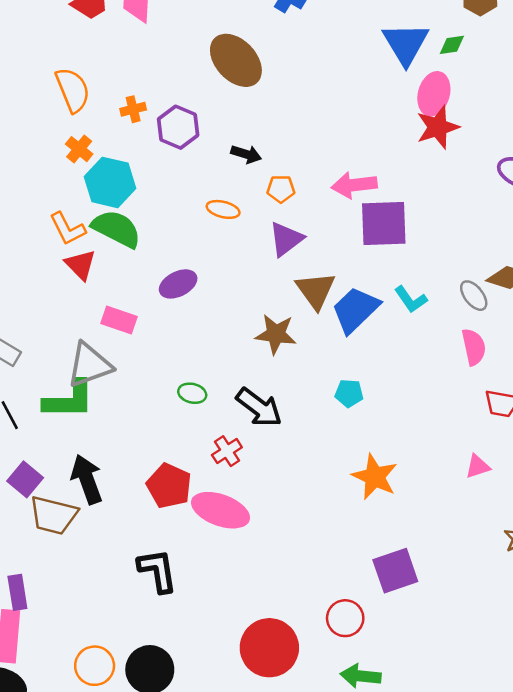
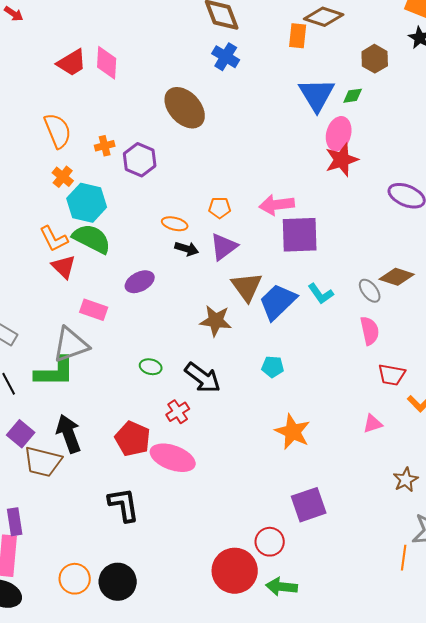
black arrow: (246, 154) -> (187, 249), moved
red circle: (269, 648) -> (235, 571), moved

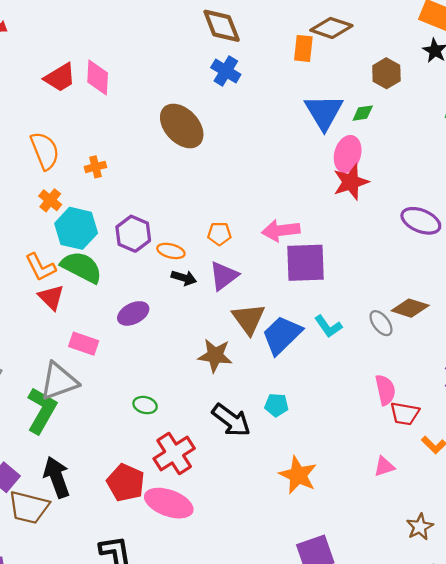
purple hexagon: (140, 160) -> (133, 234), moved
pink semicircle: (370, 331) -> (385, 390), moved
green L-shape: (55, 372) -> (42, 410), turned -60
black arrow: (203, 378) -> (231, 420), moved
red cross: (178, 412) -> (174, 454), size x1.6

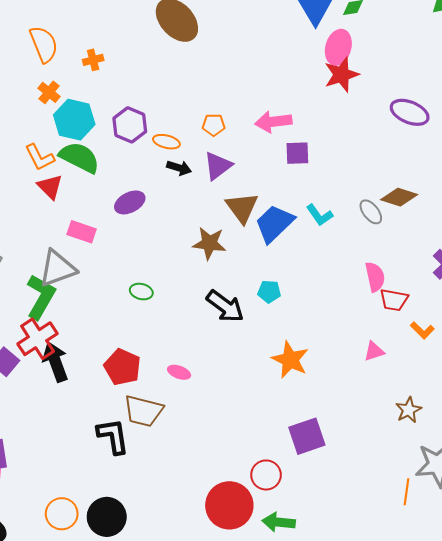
purple square: (306, 263) -> (297, 153), size x0.6
red cross: (174, 454) -> (38, 339), moved
pink ellipse: (169, 503) -> (179, 372), moved, size x0.5
brown trapezoid: (29, 507) -> (143, 411), moved

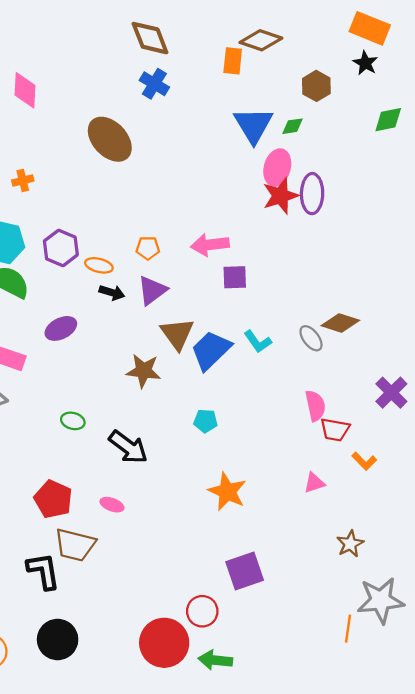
purple ellipse: (410, 112) -> (312, 194), moved, turned 69
black arrow: (225, 306) -> (128, 447), moved
black circle: (107, 517) -> (58, 640), moved

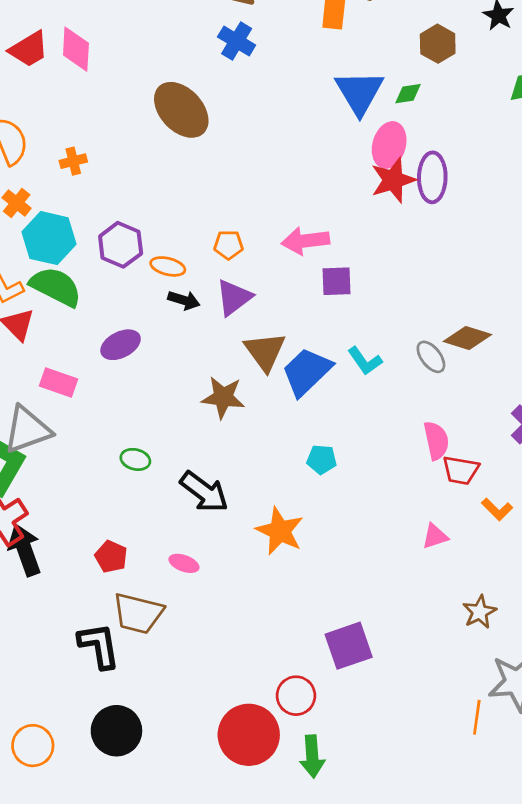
cyan pentagon: (205, 421) -> (322, 459), moved
orange star: (227, 492) -> (280, 531), moved
red pentagon: (53, 499) -> (111, 557), size x0.7
green arrow: (215, 660) -> (312, 756), turned -100

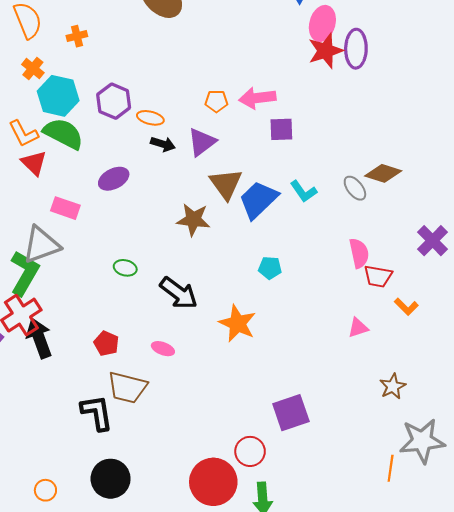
orange pentagon: (228, 245) -> (216, 101), moved
orange circle: (33, 746) -> (45, 490), size x0.7

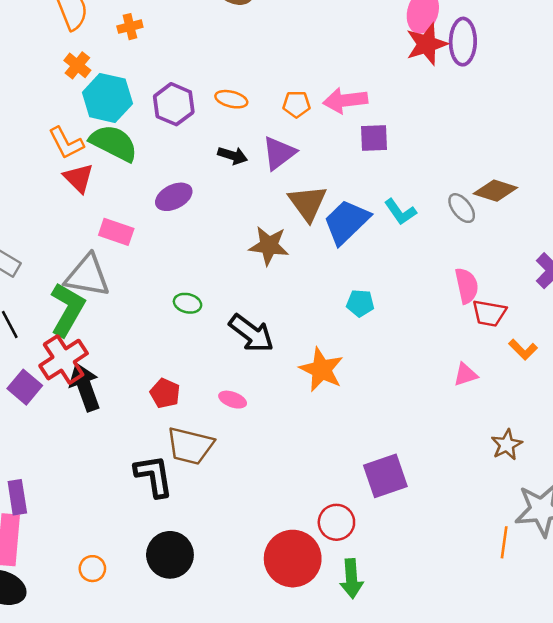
orange ellipse: (150, 118) -> (231, 99), moved
gray triangle: (41, 245) -> (87, 276), turned 30

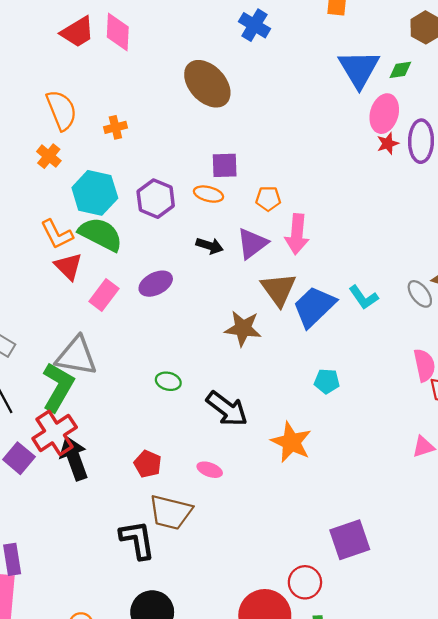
red star: (427, 44) -> (388, 143), size x0.6
orange cross: (77, 65) -> (49, 156), moved
pink arrow: (345, 100) -> (297, 234), moved, turned -78
purple square: (374, 138) -> (225, 165), moved
pink rectangle: (116, 232) -> (104, 295), moved, turned -72

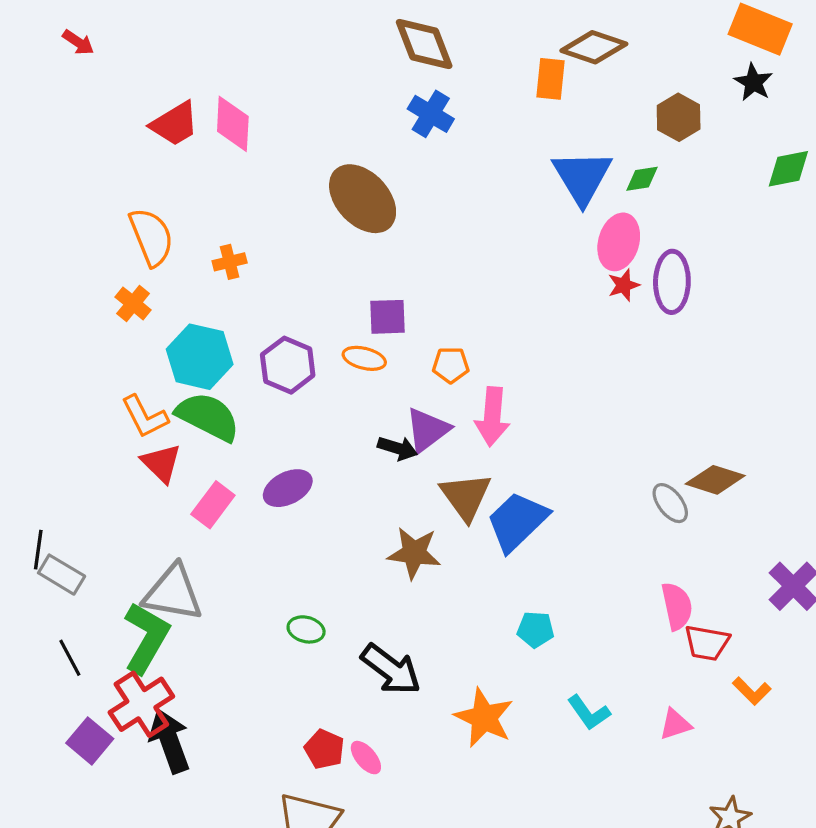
black arrow: (210, 246) -> (398, 448), moved
cyan L-shape: (364, 297) -> (589, 713), moved
red pentagon: (148, 464) -> (324, 749), moved
pink ellipse: (210, 470) -> (366, 758), turned 30

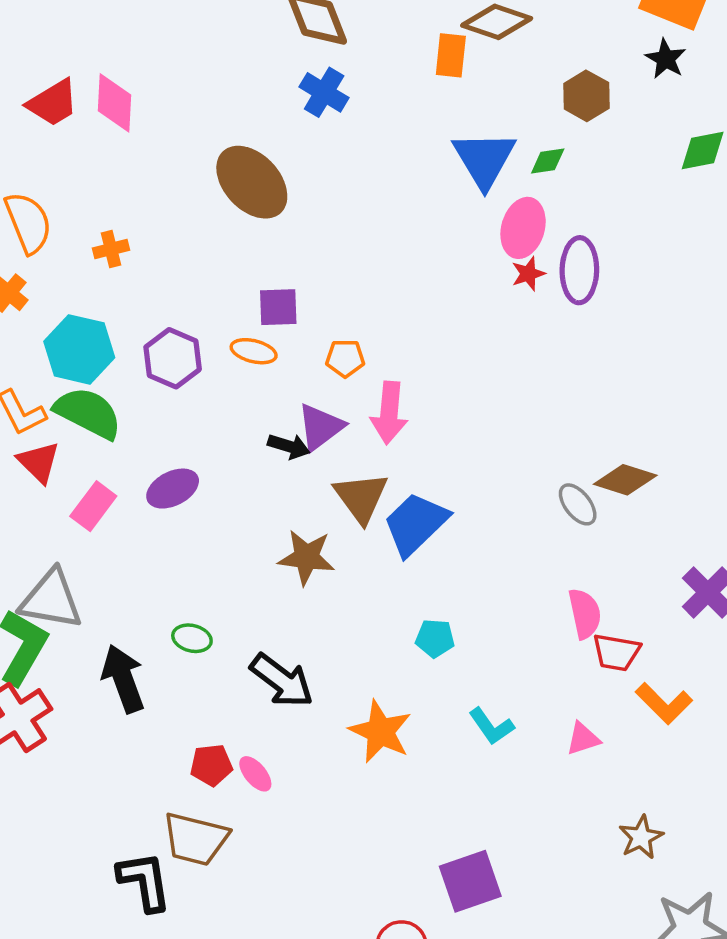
orange L-shape: (752, 691) -> (664, 703), size x1.4
black arrow: (170, 741) -> (123, 679), moved
red pentagon: (324, 749) -> (211, 765), turned -30

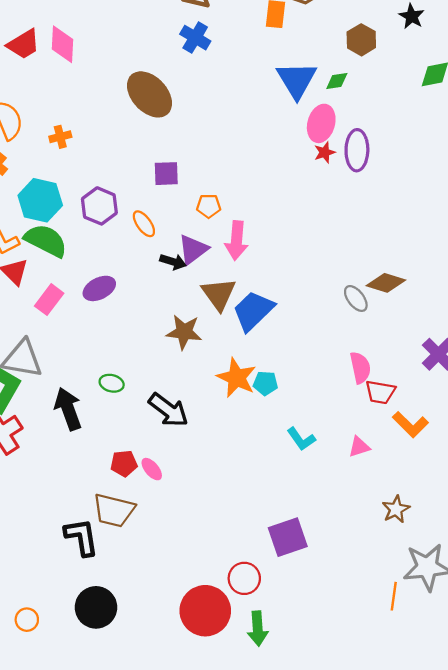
orange ellipse: (254, 351) -> (144, 224), moved, turned 40
orange star: (380, 732) -> (236, 378), moved

